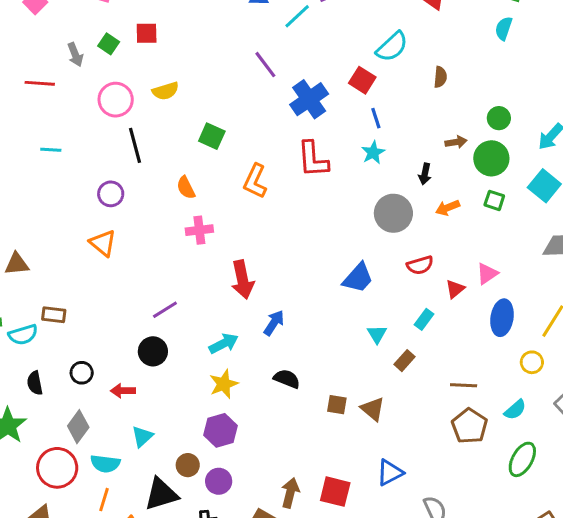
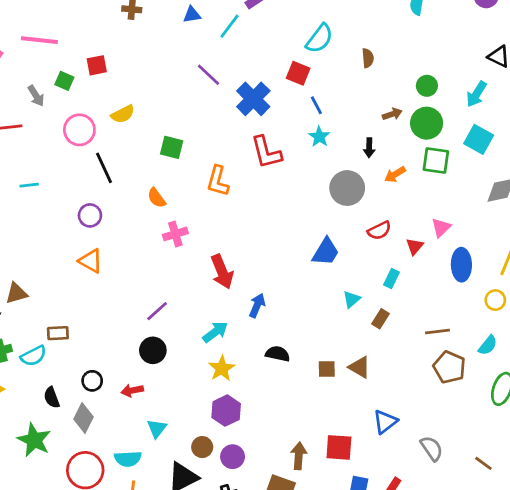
green square: (494, 200) -> (436, 161), size x1.5
cyan triangle: (377, 334) -> (352, 299), turned 30
gray diamond: (78, 427) -> (84, 418), moved

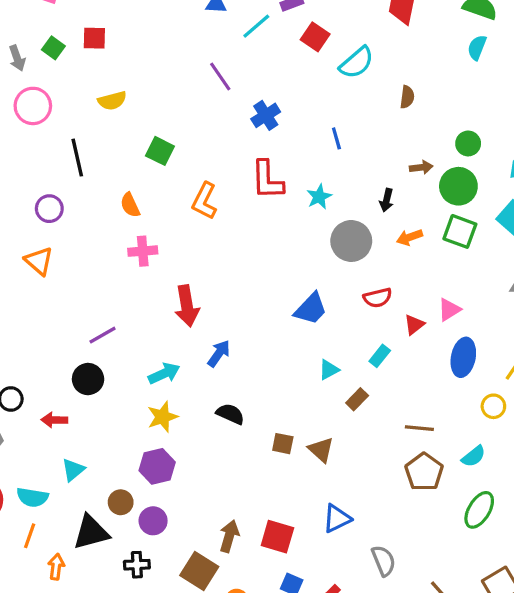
red square: (298, 73) -> (315, 37), moved
blue cross: (253, 99) -> (266, 115), size x0.7
pink circle: (79, 130) -> (33, 106), moved
cyan star: (319, 137) -> (319, 197), moved

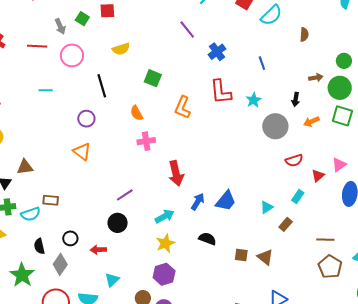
blue trapezoid: (311, 309) -> (226, 201), moved

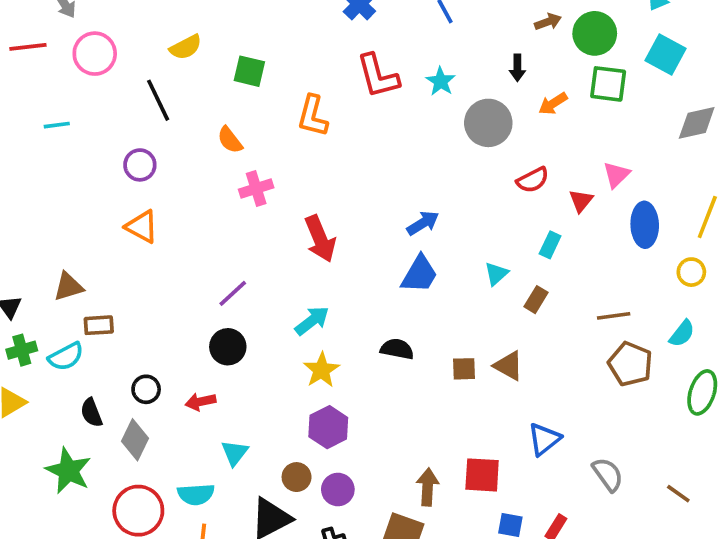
yellow semicircle: (121, 49) -> (186, 47), moved
brown triangle: (25, 167) -> (68, 287), moved
blue arrow: (198, 202) -> (423, 223), moved, turned 36

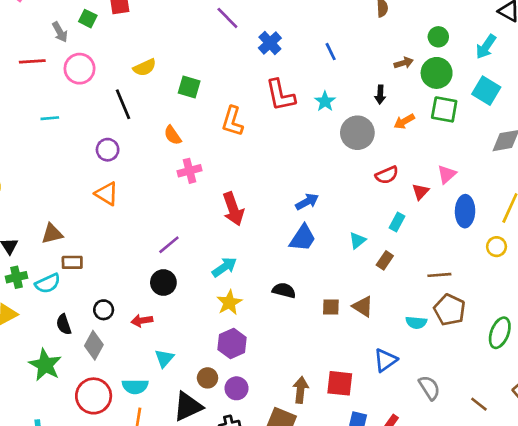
cyan semicircle: (682, 334) -> (416, 322), moved, turned 54

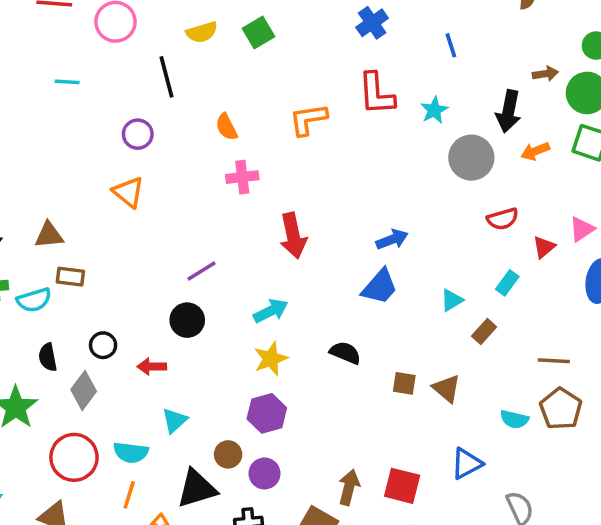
green square: (189, 87) -> (258, 33), moved, turned 35
black arrow: (380, 95) -> (508, 111), size x1.6
orange L-shape: (232, 121) -> (308, 119), turned 56

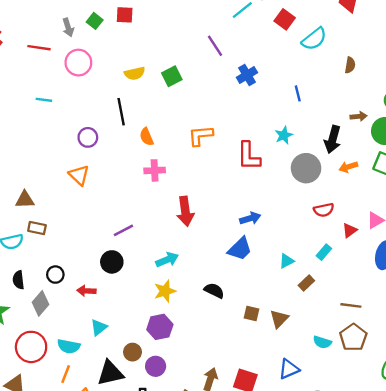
black line: (166, 77) -> (121, 112), moved
red L-shape: (376, 94) -> (249, 156), moved
brown triangle: (447, 388) -> (279, 319), turned 30

